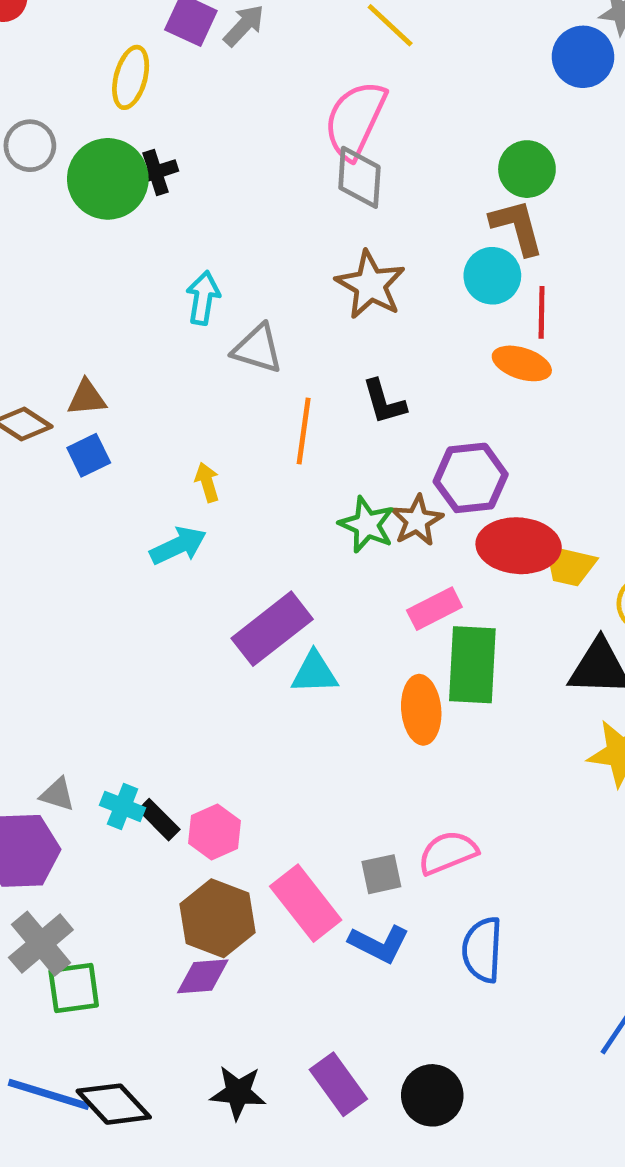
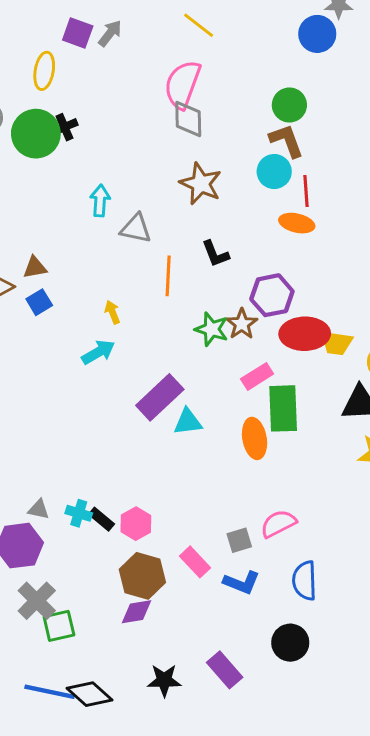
pink rectangle: (306, 903) -> (195, 562), size x0.7
black circle: (432, 1095) -> (290, 643), moved

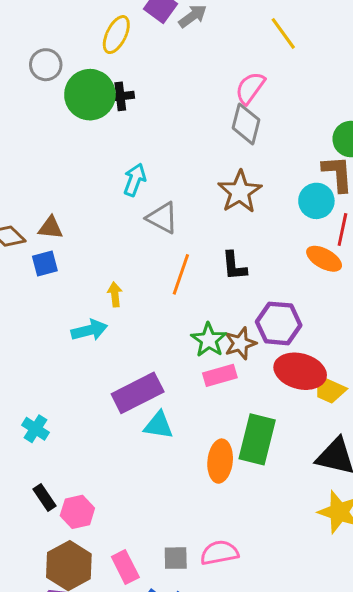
pink semicircle: (183, 85) -> (250, 88), size x0.7
pink rectangle: (257, 376) -> (220, 375), moved
cyan cross: (79, 513) -> (36, 429), moved

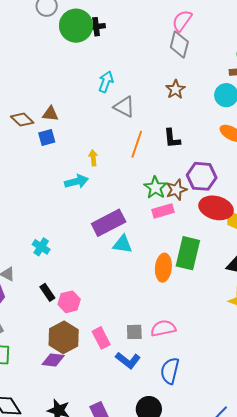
brown star: (240, 192) -> (176, 89), size x0.7

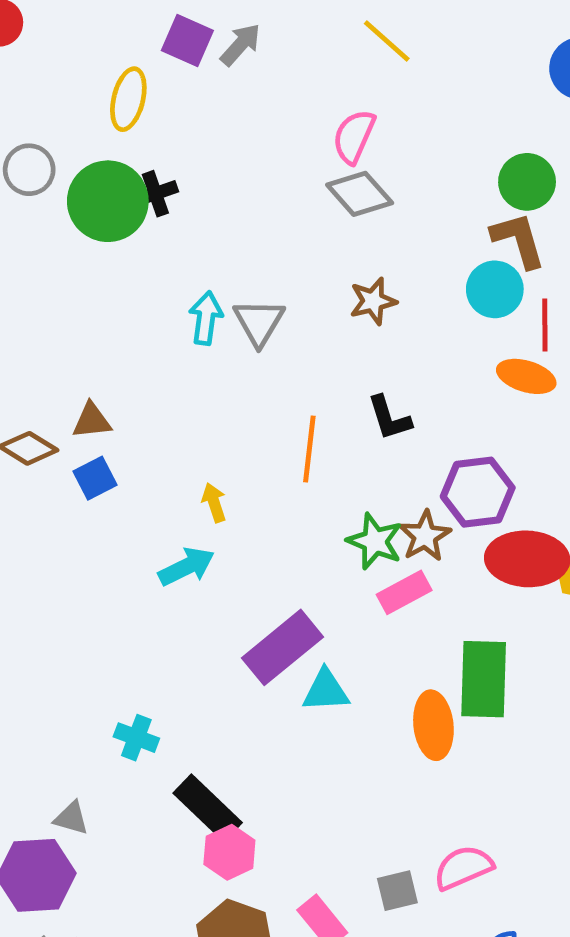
gray diamond: (179, 44) -> (360, 194), turned -44
brown star: (176, 89) -> (373, 301), turned 30
gray triangle: (124, 107) -> (259, 322), moved, turned 45
black rectangle: (47, 292) -> (208, 808), moved, size x1.6

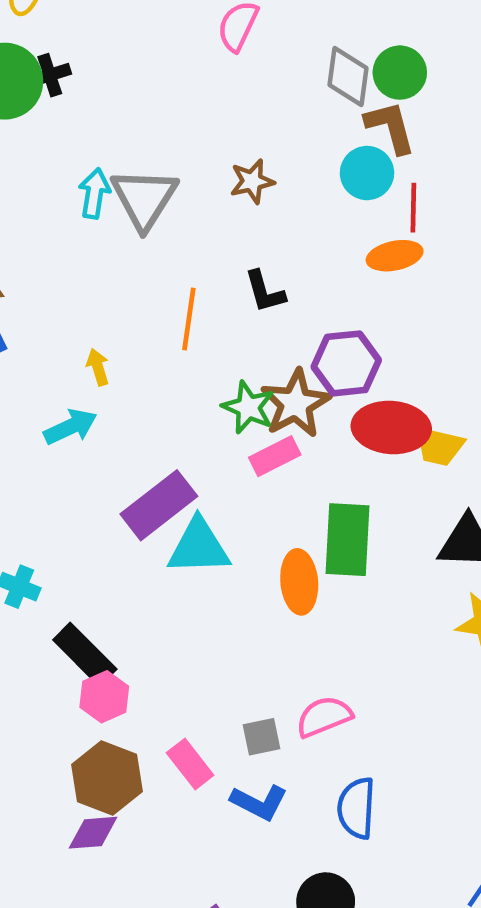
gray diamond: (360, 194) -> (348, 77), moved, turned 48
gray triangle: (259, 322) -> (144, 198), size x1.4
orange ellipse: (526, 376) -> (395, 256), turned -30
brown star: (425, 536) -> (296, 404), size x1.4
cyan triangle: (326, 691) -> (199, 547), size x1.4

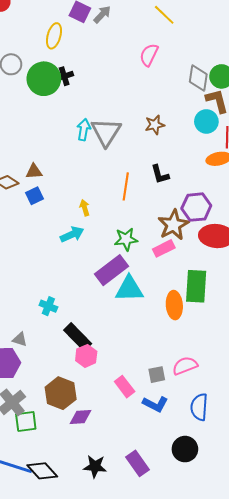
green star: (248, 407) -> (126, 239), moved, turned -30
brown hexagon: (107, 778) -> (61, 393), moved

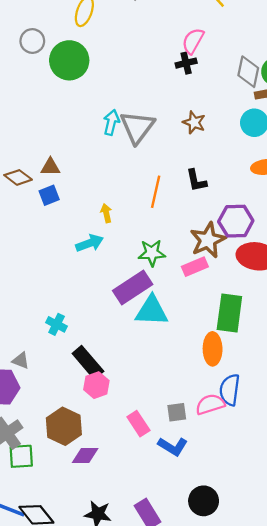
black cross: (64, 76) -> (186, 63), moved
brown star: (155, 125) -> (194, 122), turned 30
orange ellipse: (174, 305) -> (213, 349), moved
blue semicircle: (199, 407) -> (230, 390), moved

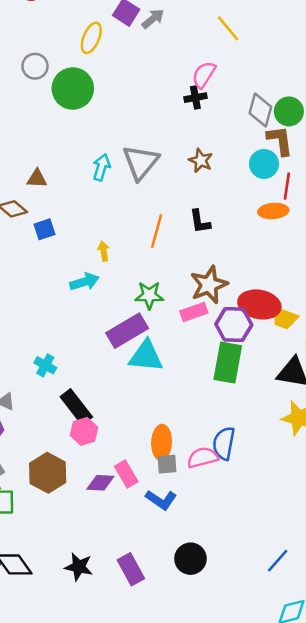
cyan arrow: (111, 122) -> (101, 167), moved
brown triangle: (50, 167) -> (37, 179), moved
purple hexagon: (236, 221) -> (234, 325), moved
orange ellipse: (213, 349) -> (162, 442), moved
purple diamond: (85, 456) -> (100, 483), moved

